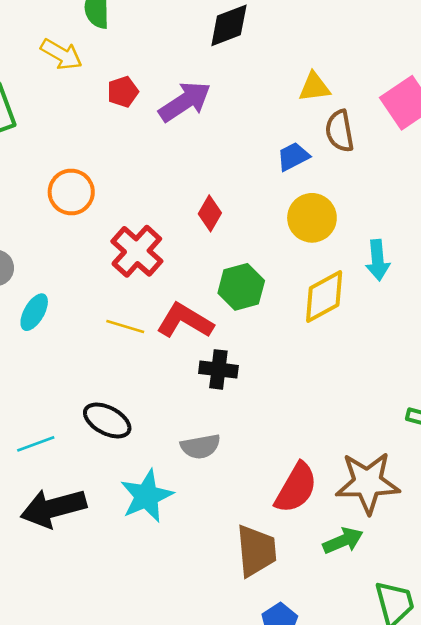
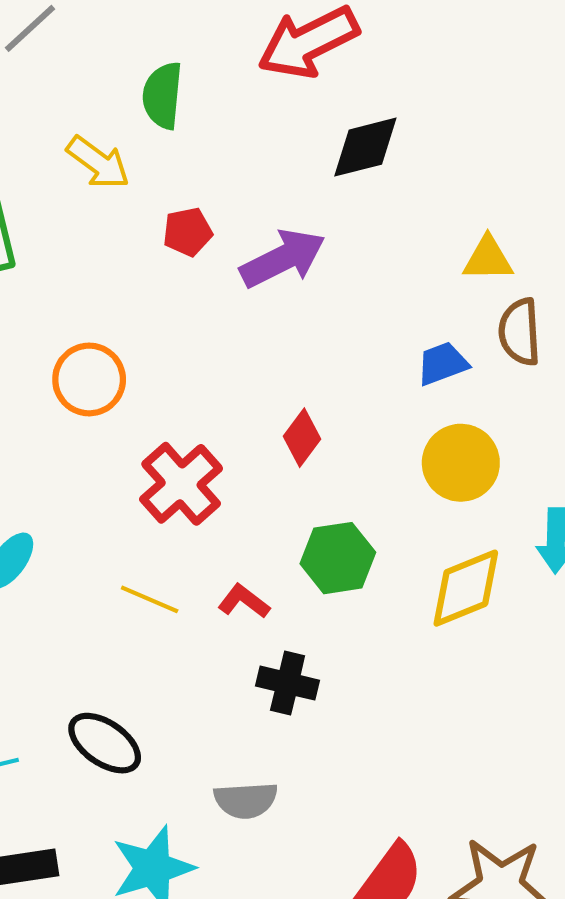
red L-shape: (185, 321) -> (244, 601), size x0.6

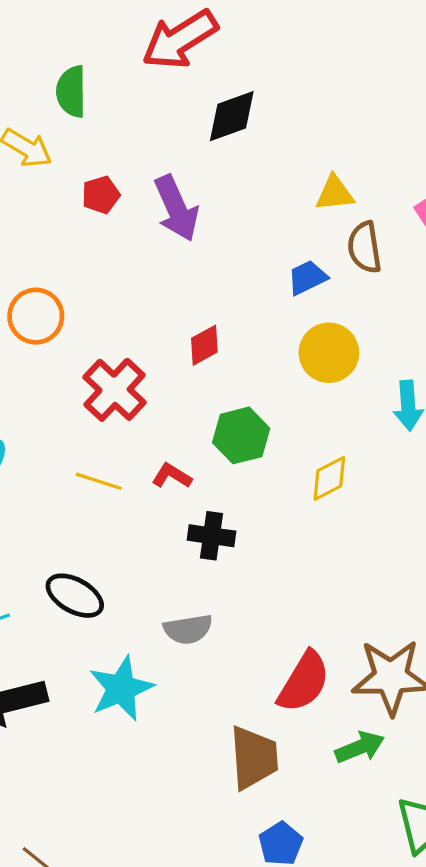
purple arrow: (283, 258) -> (176, 208), turned 98
red diamond: (302, 438) -> (204, 345), turned 30
yellow diamond: (466, 588) -> (329, 478), moved, size x0.7

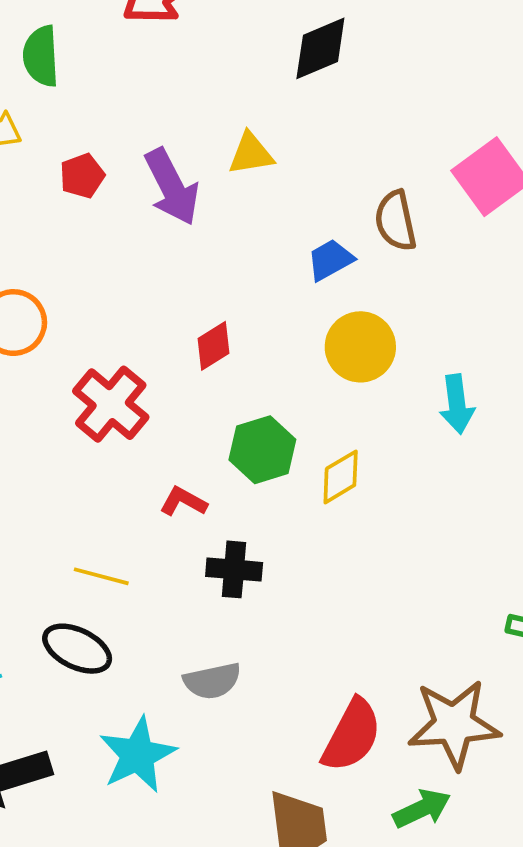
black diamond: (232, 116) -> (320, 48), moved
yellow triangle: (335, 193) -> (251, 154), moved
yellow diamond: (329, 478) -> (341, 477), moved
yellow line: (99, 481) -> (101, 576), moved

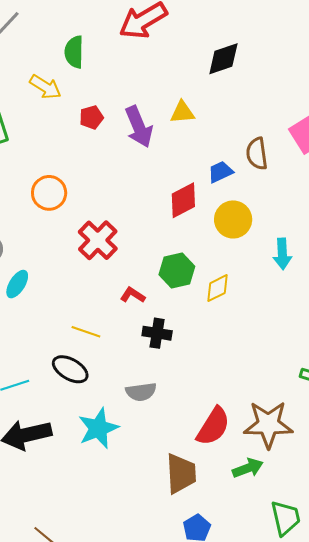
red diamond: (214, 346) -> (183, 200), moved, size x1.4

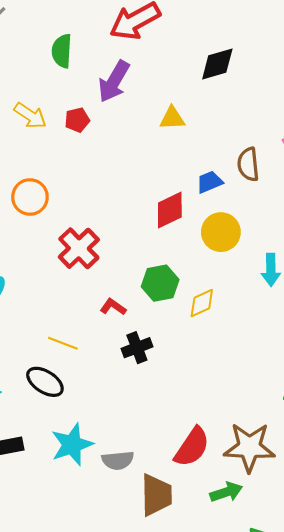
yellow arrow: (45, 87) -> (30, 116), moved
purple arrow: (139, 127) -> (114, 81), moved, turned 51
black cross: (157, 333) -> (137, 348), turned -32
gray semicircle: (141, 392) -> (118, 460), moved

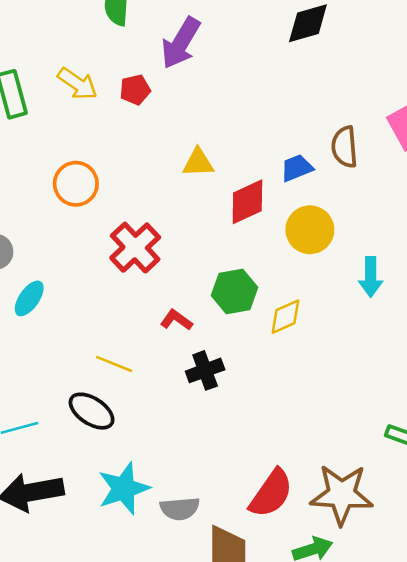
yellow triangle: (172, 118) -> (198, 163), moved

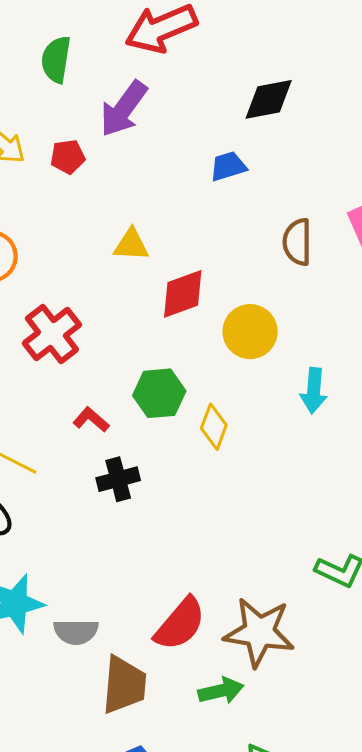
blue trapezoid: (297, 168) -> (228, 166), moved
yellow diamond: (285, 317) -> (214, 427), turned -51

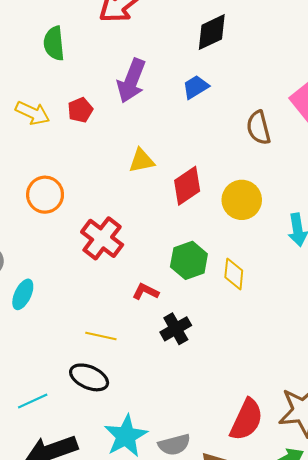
purple arrow: (124, 109) -> (131, 81), moved

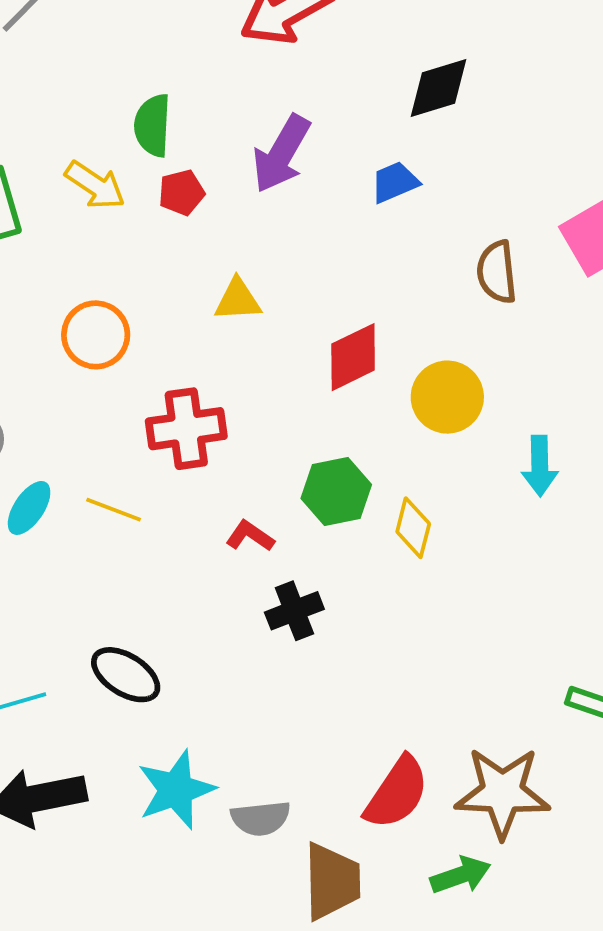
green semicircle: (54, 43) -> (153, 125), moved
yellow triangle: (142, 161) -> (238, 300), moved
red cross: (102, 238) -> (186, 429), turned 36
yellow line: (101, 336) -> (114, 510), moved

